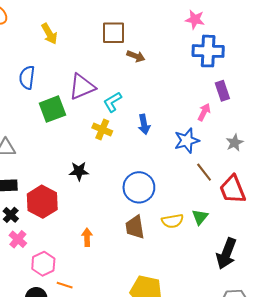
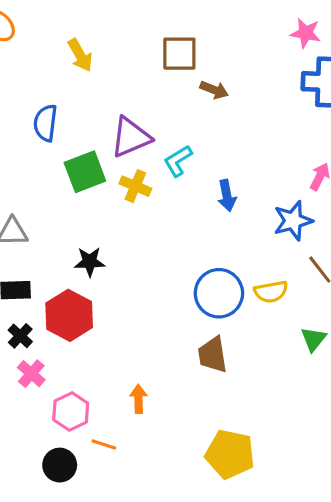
yellow cross: (102, 129) -> (135, 186), moved
black star: (79, 171) -> (90, 262), moved
yellow semicircle: (173, 221) -> (271, 292), moved
orange arrow: (87, 237) -> (138, 399), moved

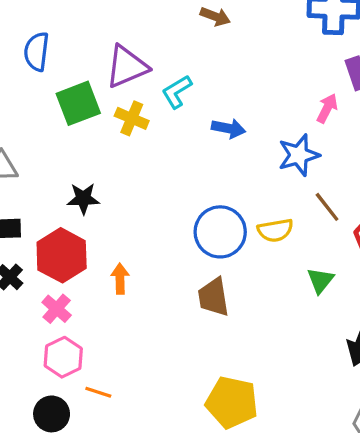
blue arrow: (227, 195) -> (229, 128), turned -68
pink cross: (31, 374) -> (57, 309), moved
orange arrow: (138, 399) -> (120, 279), moved

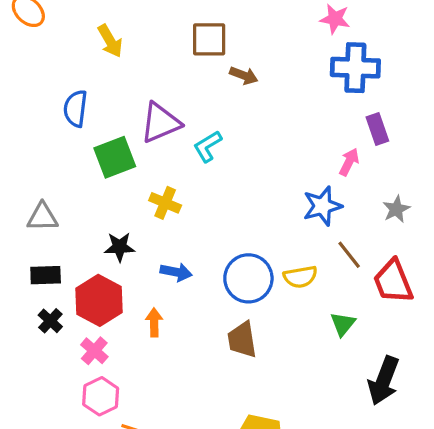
yellow cross: (132, 118) -> (165, 203), moved
blue arrow: (229, 128) -> (176, 272), moved

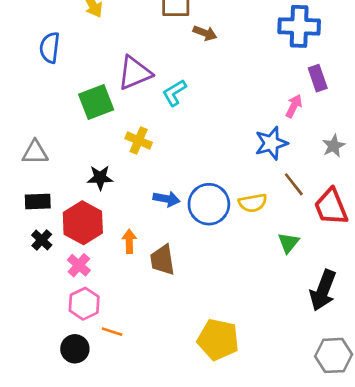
blue semicircle: (75, 109) -> (50, 48), moved
blue arrow: (176, 272) -> (166, 199), moved
brown trapezoid: (242, 340) -> (162, 260), moved

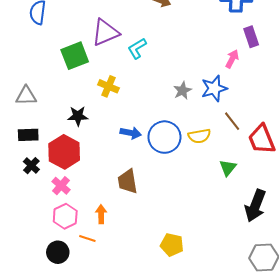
gray star: (334, 146) -> (182, 91), moved
orange arrow: (129, 241) -> (101, 214), moved
yellow pentagon: (218, 340) -> (172, 245), size x0.7

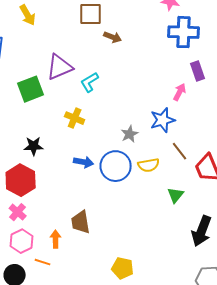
yellow cross: (109, 86) -> (75, 118), moved
gray star: (182, 91) -> (130, 134), moved
brown trapezoid: (128, 181) -> (81, 222), moved

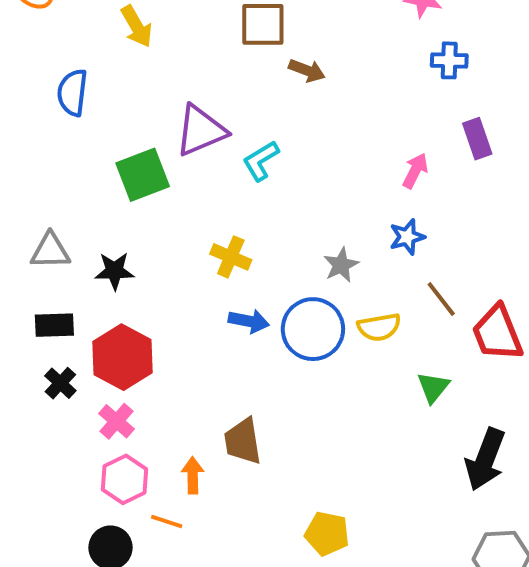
blue cross: (184, 32) -> (449, 60), size x0.6
pink arrow: (180, 92) -> (415, 171), moved
yellow cross: (75, 118) -> (231, 257), moved
blue star: (163, 120) -> (407, 237), size x0.7
black star: (34, 146) -> (115, 271), moved

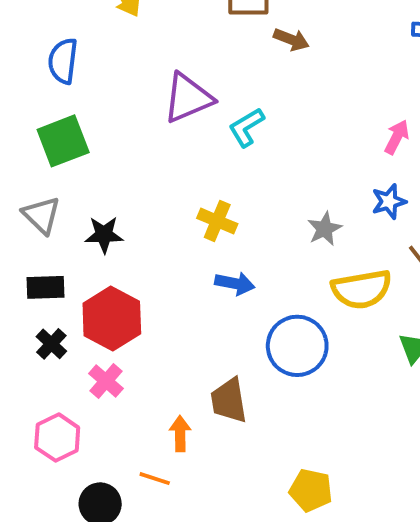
green square: (143, 175) -> (63, 141), moved
gray triangle: (50, 251) -> (42, 215), turned 45
yellow semicircle: (379, 327) -> (362, 289), size x1.4
blue circle: (313, 329) -> (297, 346), moved
pink hexagon: (125, 479) -> (57, 438), moved

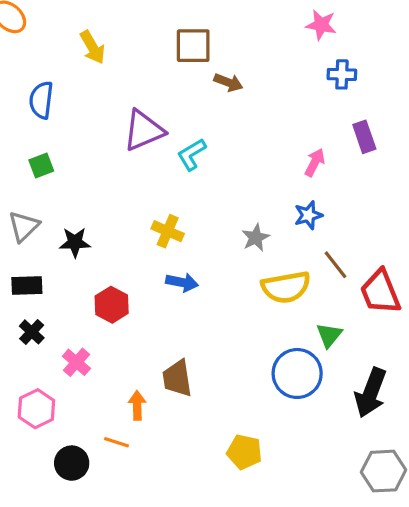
green square: (63, 141) -> (41, 166), size x0.6
gray triangle: (42, 215) -> (24, 226), turned 32
red hexagon: (112, 319) -> (112, 305), moved, size x0.7
blue circle: (297, 346) -> (297, 373), moved

